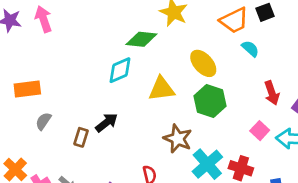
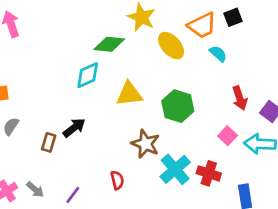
yellow ellipse: (203, 63) -> (171, 46), moved

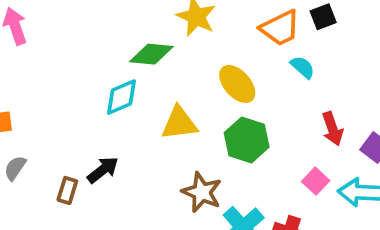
yellow ellipse: (171, 46) -> (237, 84), moved

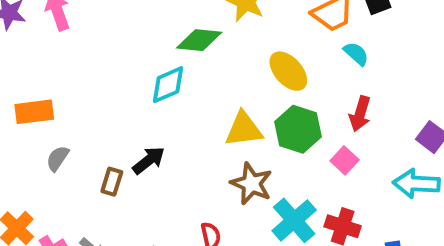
yellow triangle: (179, 123) -> (244, 129), moved
red arrow: (332, 129) -> (360, 114), moved, turned 36
pink square: (316, 181) -> (345, 160), moved

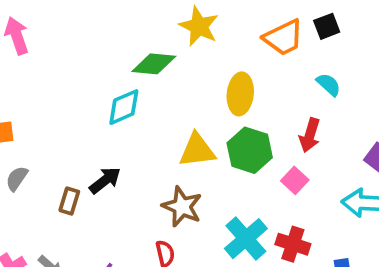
cyan semicircle: (356, 54) -> (329, 85), moved
yellow ellipse: (288, 71) -> (240, 94), turned 48
brown star: (251, 184) -> (182, 207), moved

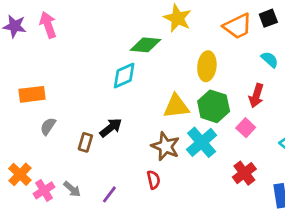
cyan cross: (246, 239) -> (202, 142), moved
red cross: (293, 244) -> (244, 173), turned 35

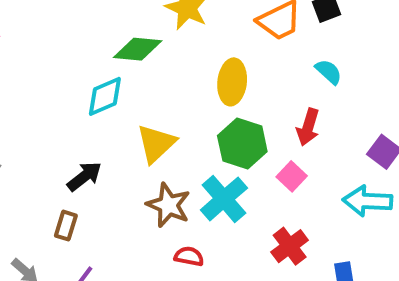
yellow triangle: (176, 106) -> (156, 144), moved, turned -36
brown rectangle: (85, 142) -> (66, 226), moved
red semicircle: (154, 180) -> (189, 256), moved, turned -66

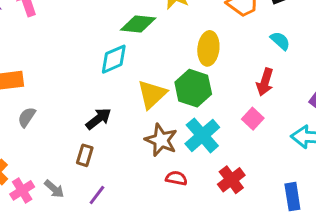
green hexagon: (242, 144) -> (193, 88), moved
red cross: (290, 246) -> (231, 180), moved

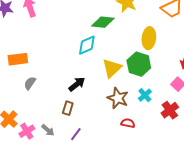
cyan cross: (202, 135) -> (145, 95), size x0.6
red cross: (231, 180) -> (170, 110), moved

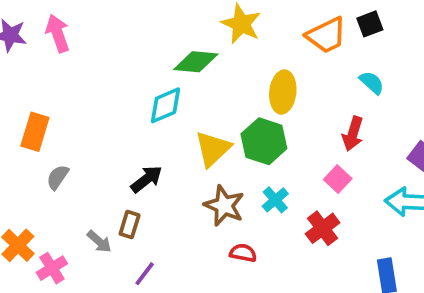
orange rectangle: (18, 59) -> (35, 132), turned -66
gray arrow: (48, 130) -> (99, 242), moved

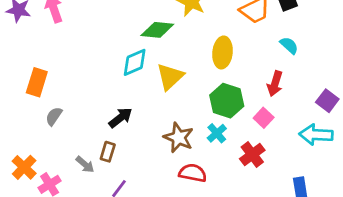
green hexagon: (264, 141) -> (227, 101), moved
yellow triangle: (213, 149) -> (170, 77), moved
red semicircle: (243, 253) -> (193, 173), size x1.4

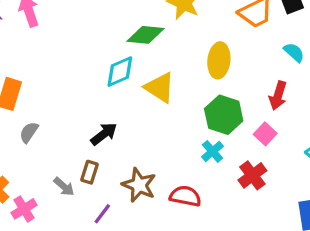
yellow triangle: (170, 77) -> (160, 88), turned -44
brown star: (179, 138) -> (139, 185), moved

